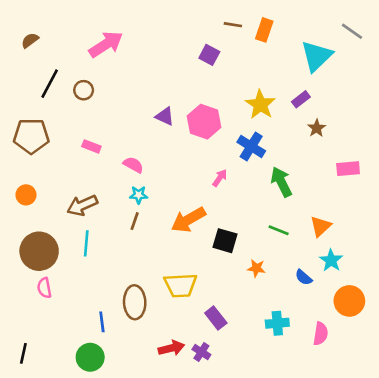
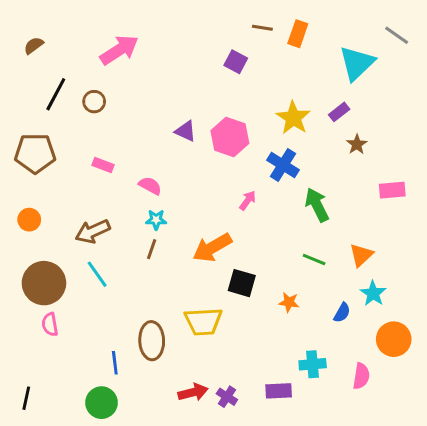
black square: (225, 241) -> (242, 283), moved
cyan line: (86, 243) -> (97, 274), turned -40
blue semicircle: (304, 277) -> (342, 313), turned -102
purple rectangle: (216, 318) -> (279, 391), moved, turned -55

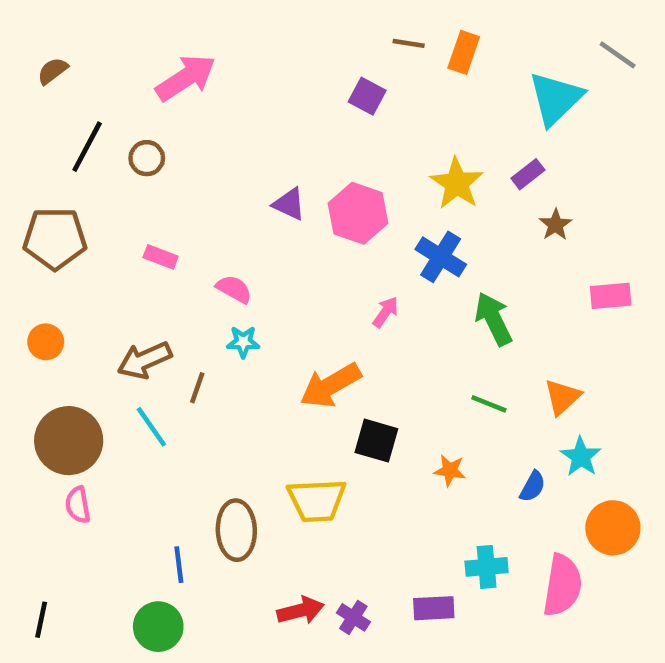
brown line: (152, 249) -> (197, 388), moved
pink semicircle: (361, 376) -> (562, 585), size x1.5

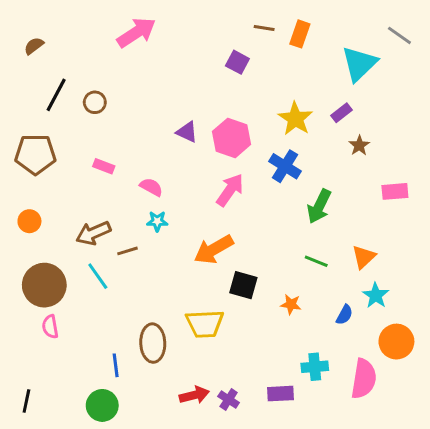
pink arrow: (186, 78) -> (136, 32), moved
pink arrow: (386, 312) -> (230, 190), moved, size x1.6
green arrow: (494, 319) -> (319, 206), turned -128
brown line: (197, 388) -> (127, 251), turned 54

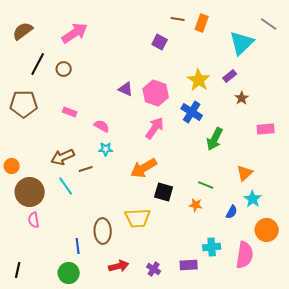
pink arrow: (136, 32) -> (75, 33), moved
brown semicircle: (34, 46) -> (23, 31), size x1.5
orange circle: (29, 221) -> (12, 166), moved
green line: (316, 261) -> (206, 185), moved
red arrow: (194, 395) -> (119, 266), moved

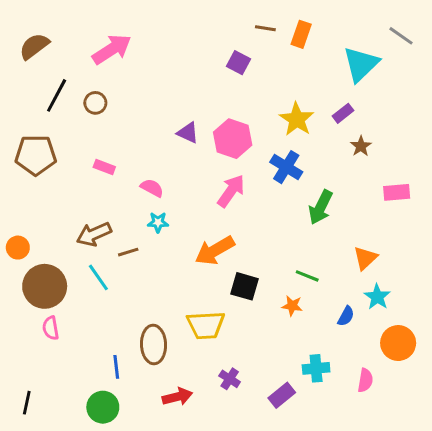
pink semicircle: (245, 255) -> (365, 380), size x0.6
purple rectangle: (189, 265) -> (282, 395), turned -36
purple cross: (154, 269) -> (230, 379), moved

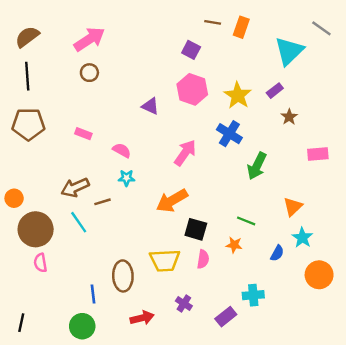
black line: (57, 95) -> (27, 76), moved, turned -32
brown circle: (95, 103) -> (89, 73), moved
pink hexagon: (233, 139) -> (192, 89), moved
pink semicircle: (365, 380) -> (203, 259), moved

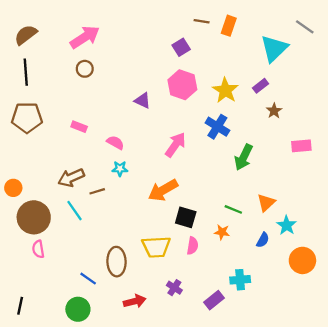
purple square: (191, 50) -> (181, 47), turned 30
orange triangle: (293, 207) -> (266, 203), moved
blue line: (93, 294) -> (88, 279), turned -48

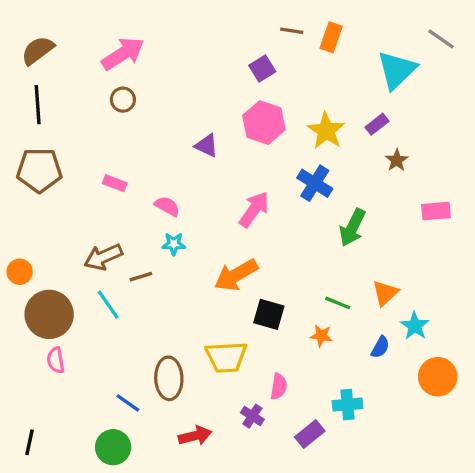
pink semicircle: (192, 246) -> (279, 387), moved

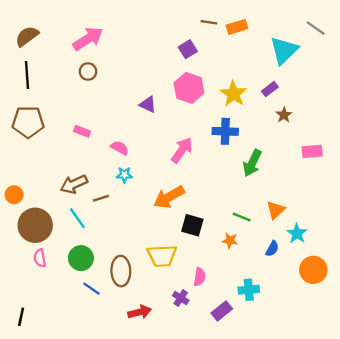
orange rectangle: (331, 37) -> (237, 27), turned 54
blue cross: (315, 183) -> (225, 131), turned -30
green circle: (113, 447) -> (81, 258), moved

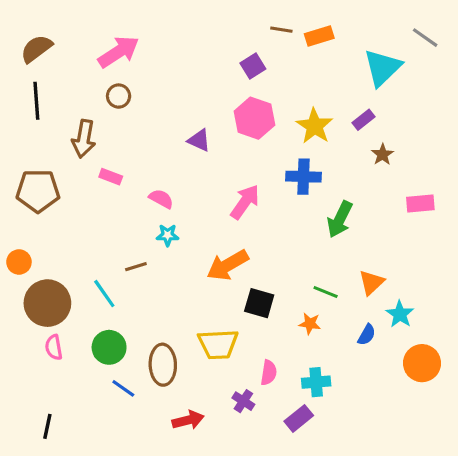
brown pentagon: (28, 122) -> (38, 191), moved
brown arrow: (74, 184) -> (84, 139), moved, turned -56
cyan cross: (249, 290) -> (316, 382), moved
black line: (21, 317) -> (47, 426), moved

